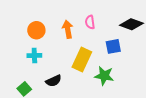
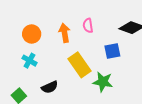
cyan cross: (34, 56) -> (29, 61), turned 32
yellow rectangle: (82, 60) -> (79, 65), turned -60

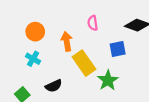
orange arrow: (65, 33) -> (67, 41), moved
green star: (103, 82) -> (108, 80), turned 30

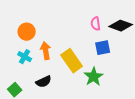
pink semicircle: (93, 23) -> (96, 24), moved
orange arrow: (67, 41) -> (46, 51), moved

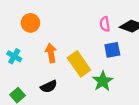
orange circle: (27, 32) -> (30, 23), moved
cyan cross: (25, 57) -> (14, 56), moved

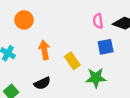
yellow rectangle: (79, 64) -> (72, 61), size x0.7
green star: (103, 81) -> (96, 78), turned 30

